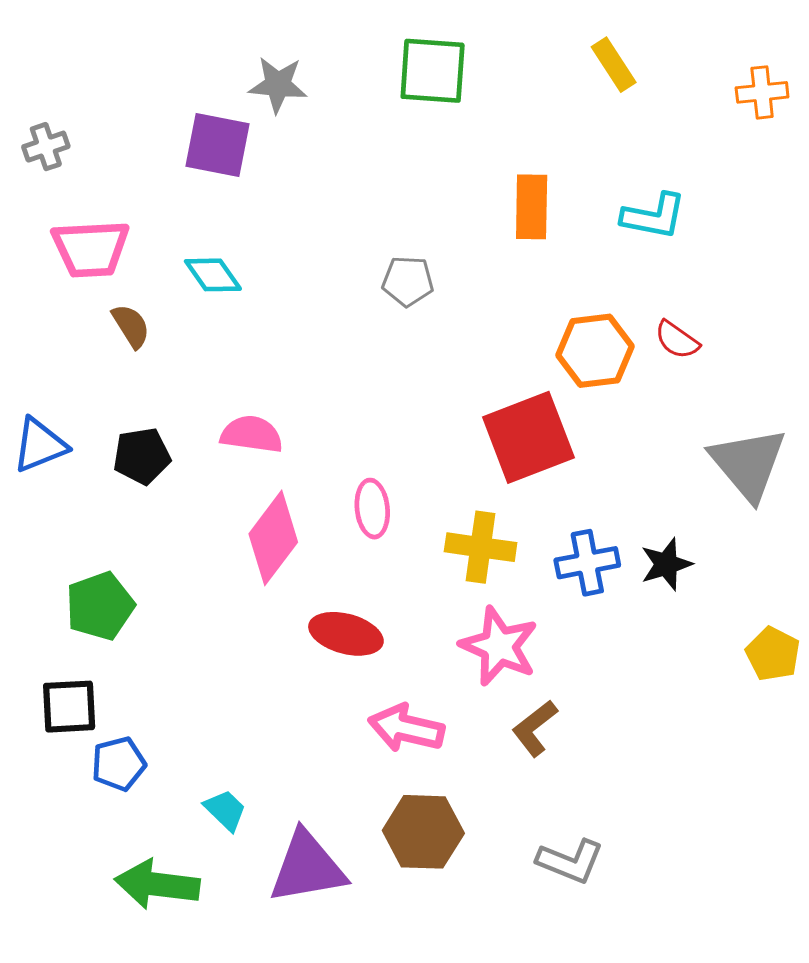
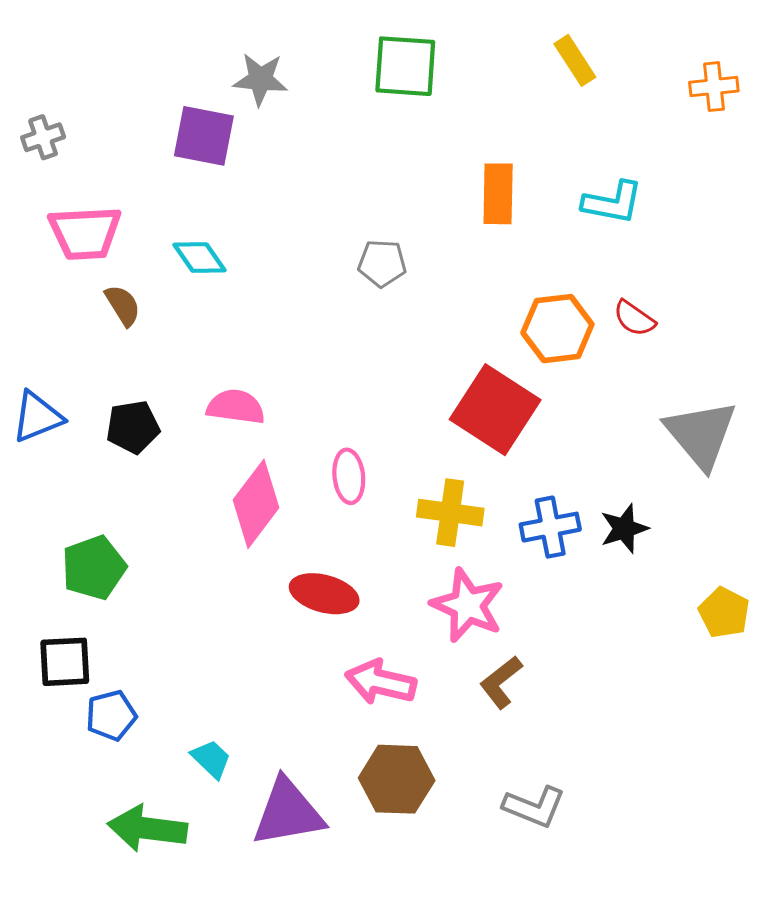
red square: (528, 437) -> (495, 410), turned -36

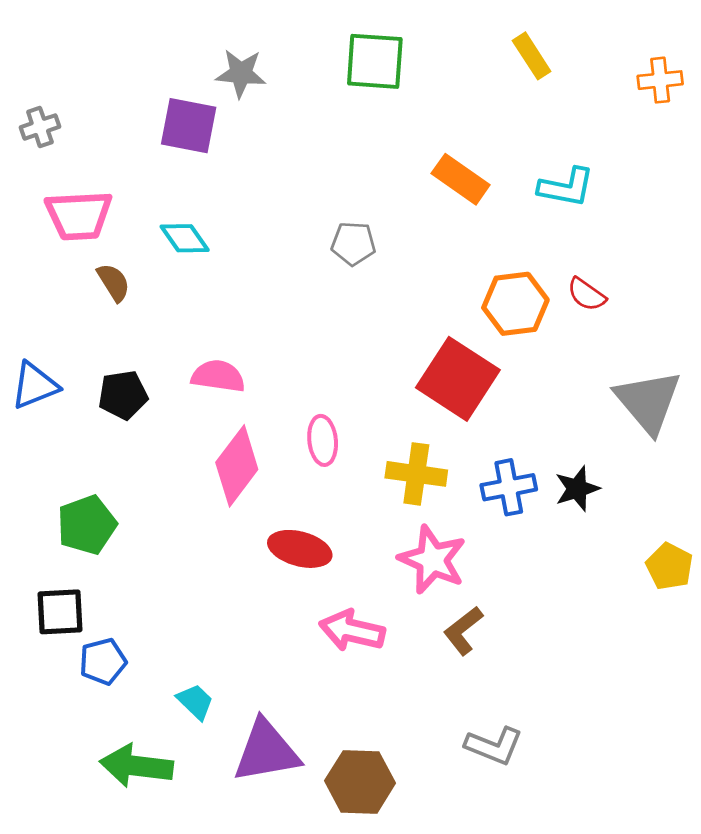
orange rectangle: (498, 194) -> (461, 179), turned -56
brown hexagon: (397, 779) -> (360, 782), moved

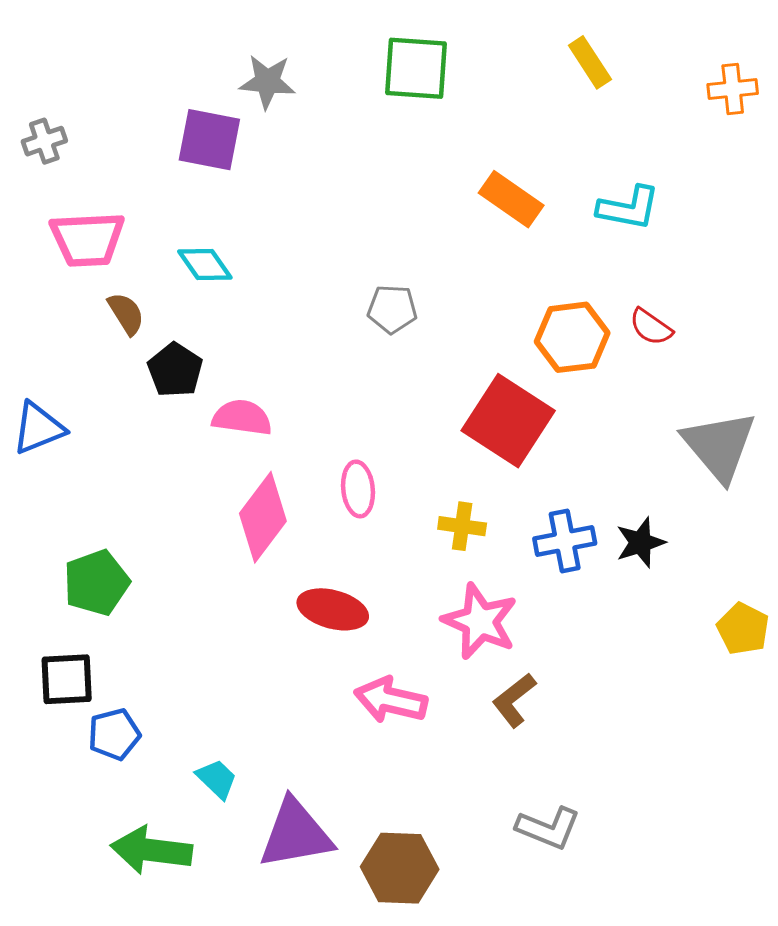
gray pentagon: (353, 244) -> (392, 309), moved
black pentagon: (123, 395) -> (175, 370), moved, turned -30
yellow cross: (416, 474) -> (462, 526), size x0.7

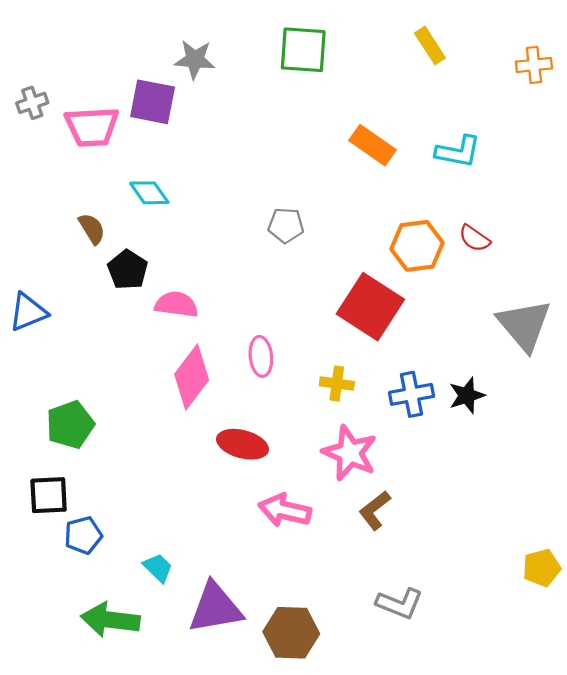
pink trapezoid: (87, 239) -> (92, 127), moved
yellow pentagon: (743, 629) -> (542, 568), moved, turned 30

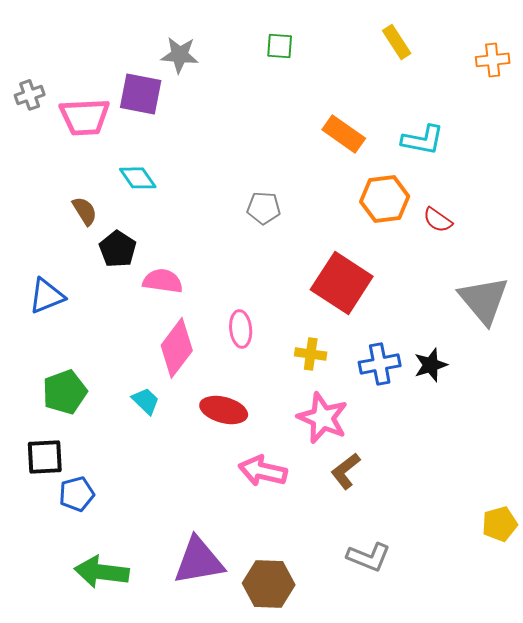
green square: (303, 50) -> (280, 46), size x0.6
orange hexagon: (417, 246) -> (385, 199), moved
blue triangle: (28, 312) -> (47, 296), moved
cyan trapezoid: (158, 568) -> (146, 401), moved

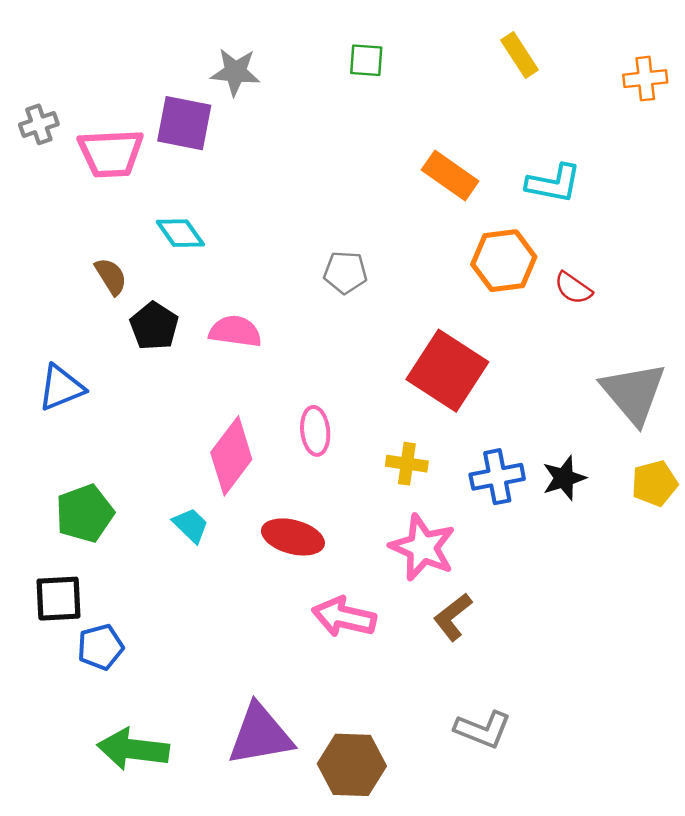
pink semicircle: (163, 281) -> (235, 331), moved
yellow pentagon: (500, 524) -> (654, 483), moved

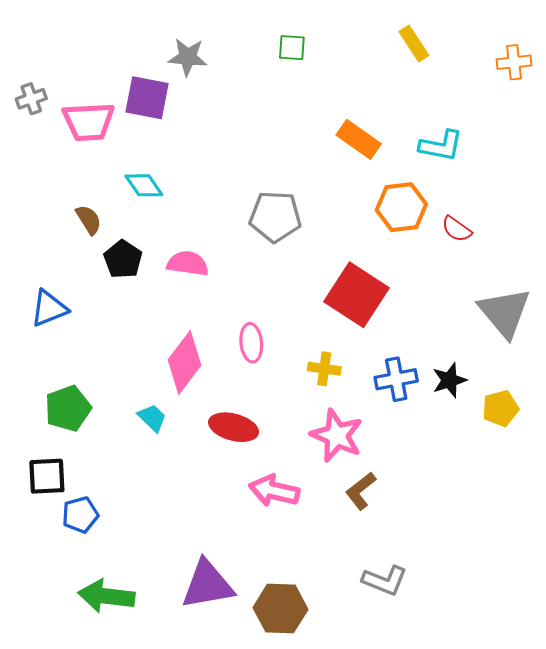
gray pentagon: (345, 272) -> (275, 217), size x1.5
yellow pentagon: (654, 483) -> (500, 408), moved

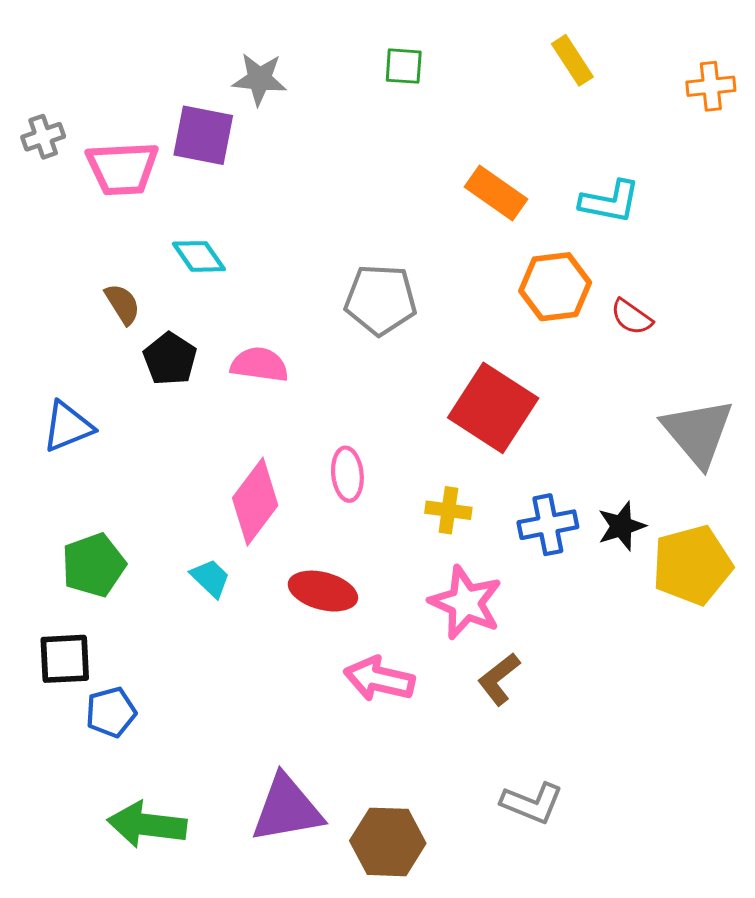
yellow pentagon: (500, 408) -> (692, 565), size x1.6

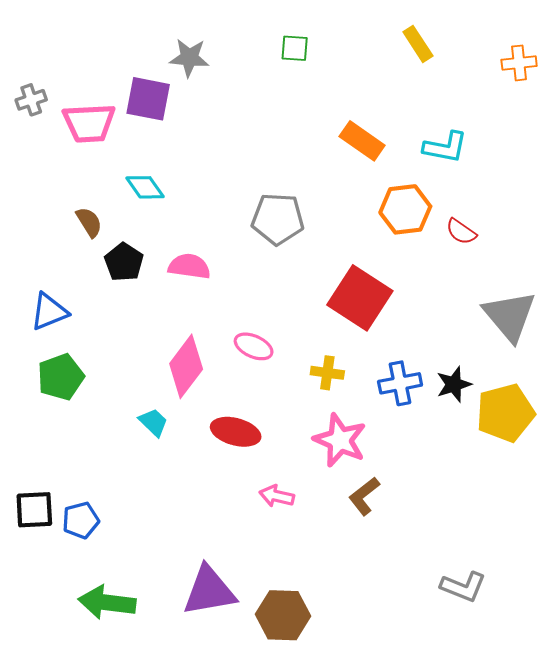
pink ellipse: (347, 474) -> (254, 346), turned -60
green pentagon: (94, 565) -> (61, 377), moved
black square: (65, 659) -> (34, 510), moved
pink arrow: (379, 679) -> (277, 496), size x0.7
gray L-shape: (532, 803) -> (463, 587), moved

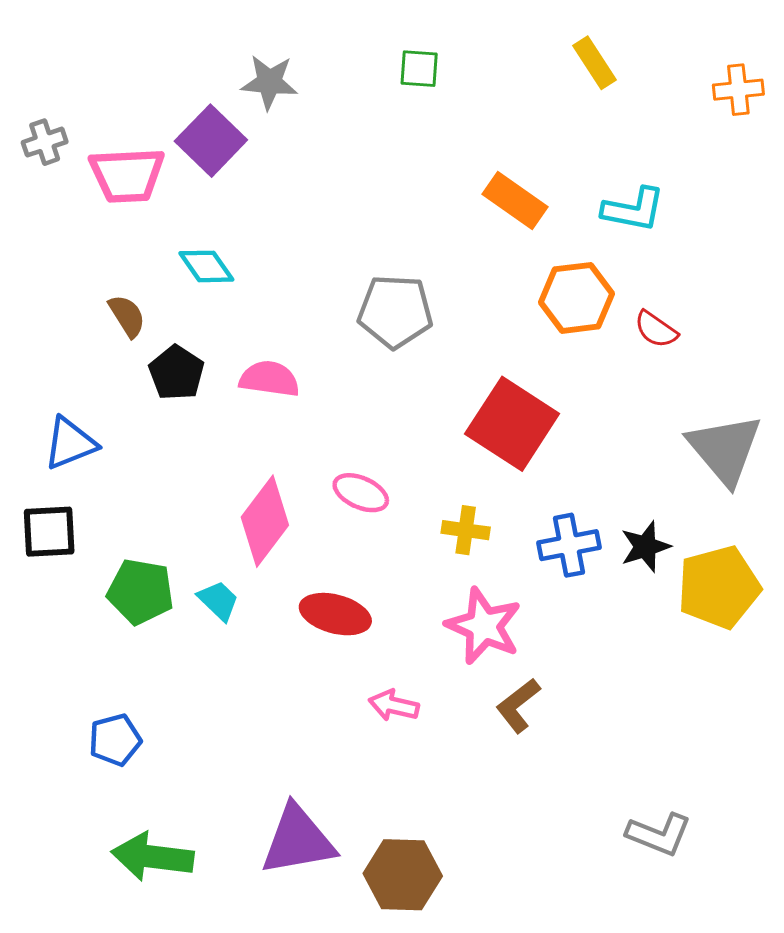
purple square: (148, 99) -> (211, 141), turned 33
green pentagon: (61, 377) -> (141, 592), moved, turned 30
black square: (34, 510) -> (49, 532), moved

